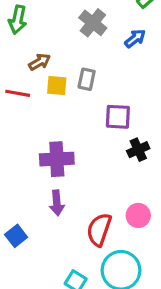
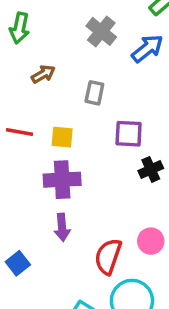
blue arrow: (135, 38) -> (147, 48), size x1.4
yellow square: (57, 85) -> (62, 137), moved
red line: (18, 93) -> (19, 132), moved

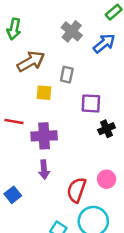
brown arrow: (43, 74) -> (31, 61), size x1.6
red line: (19, 132) -> (14, 121), moved
yellow square: (62, 137) -> (44, 93), moved

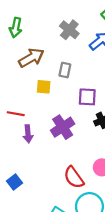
purple cross: (44, 136) -> (63, 127), moved, turned -30
purple arrow: (44, 170) -> (28, 134), moved
red semicircle: (76, 190) -> (74, 177), turned -55

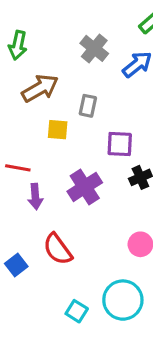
red semicircle: (74, 177) -> (58, 249), moved

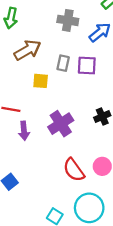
gray cross: (94, 48) -> (68, 20), turned -30
purple square: (120, 144) -> (87, 65), moved
red semicircle: (58, 249) -> (74, 170), moved

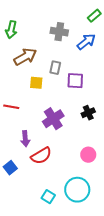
purple square: (87, 65) -> (75, 81), moved
purple arrow: (24, 131) -> (25, 139), moved
red semicircle: (74, 170) -> (41, 156), moved, turned -85

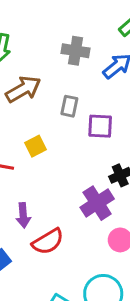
yellow square: (36, 83) -> (36, 146), moved, turned -32
purple cross: (53, 119) -> (97, 203), moved

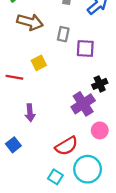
brown arrow: (23, 89) -> (30, 22), turned 45
red semicircle: (48, 241) -> (66, 146), moved

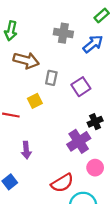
gray rectangle: (63, 34) -> (51, 78), moved
purple square: (85, 49) -> (81, 87), turned -36

